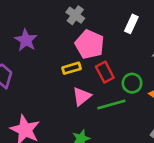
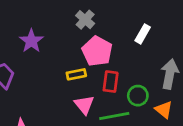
red rectangle: (105, 72) -> (111, 82), turned 30
pink triangle: (82, 96) -> (84, 105), turned -36

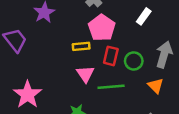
green circle: (138, 96) -> (134, 61), moved

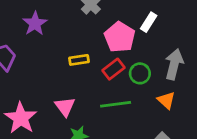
pink pentagon: (102, 28) -> (120, 37), moved
red rectangle: (111, 56) -> (114, 69), turned 42
pink triangle: (85, 74) -> (65, 107), moved

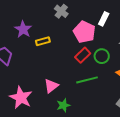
yellow rectangle: (79, 60) -> (43, 41), moved
pink triangle: (65, 107) -> (51, 86), turned 35

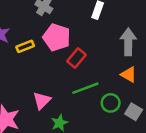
pink pentagon: (84, 32) -> (57, 37), moved
green circle: (102, 56) -> (111, 103), moved

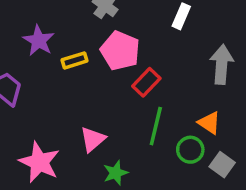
orange triangle: (129, 75) -> (209, 123), moved
green line: (85, 88) -> (156, 126), turned -60

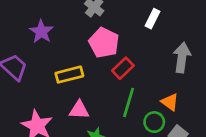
yellow rectangle: (74, 60) -> (69, 75), moved, size x1.4
pink triangle: (93, 139) -> (79, 110), turned 40

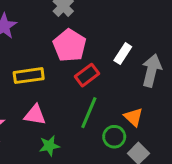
white rectangle: (153, 19) -> (123, 54), moved

